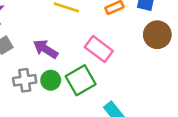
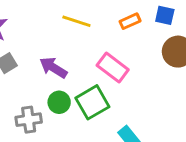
gray cross: (25, 80) -> (29, 120), moved

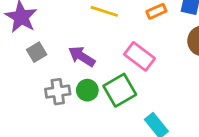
gray cross: (29, 120) -> (58, 92), moved

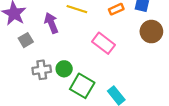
purple arrow: (82, 56) -> (51, 23), moved, turned 36
green square: (120, 90) -> (82, 86), moved, turned -30

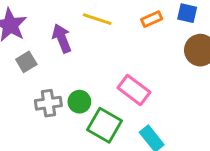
pink rectangle: (103, 43) -> (134, 90), moved

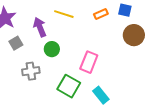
pink rectangle: (134, 90) -> (89, 62), turned 75
green circle: (79, 102) -> (52, 49), moved

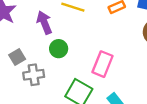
gray square: (16, 43) -> (17, 57), moved

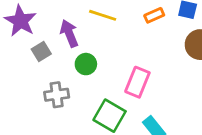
gray square: (17, 57) -> (41, 52), moved

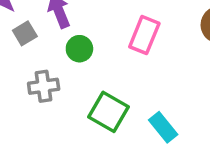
pink rectangle: (137, 82) -> (144, 35), moved

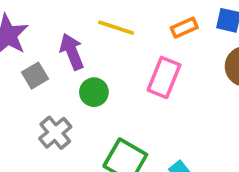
gray cross: (44, 86) -> (55, 133), turned -32

